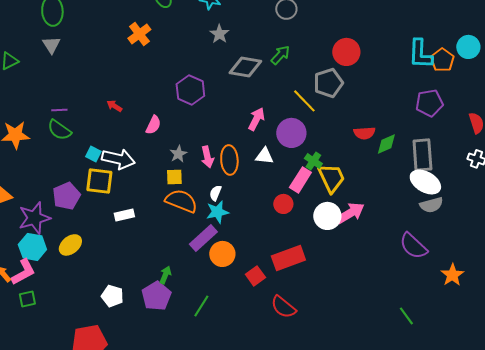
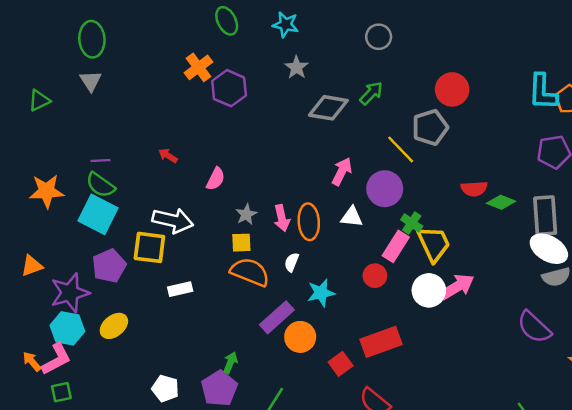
purple hexagon: (190, 90) -> (229, 88), moved
green diamond: (386, 144) -> (501, 202), turned 45
cyan square: (93, 154) -> (98, 214), moved, size x2.0
cyan star: (217, 212) -> (321, 293), moved

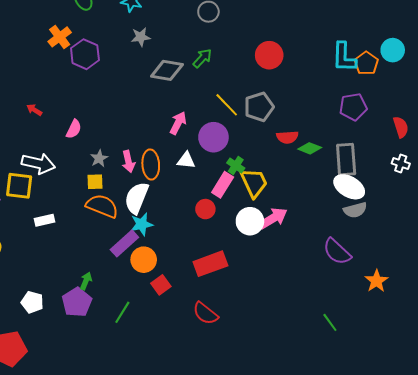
gray star: (296, 67) -> (141, 37), turned 30
gray pentagon: (430, 127) -> (259, 107), moved
white semicircle: (292, 262) -> (137, 198), size x2.0
cyan star: (321, 293) -> (142, 224), moved
red square: (341, 364) -> (161, 285), moved

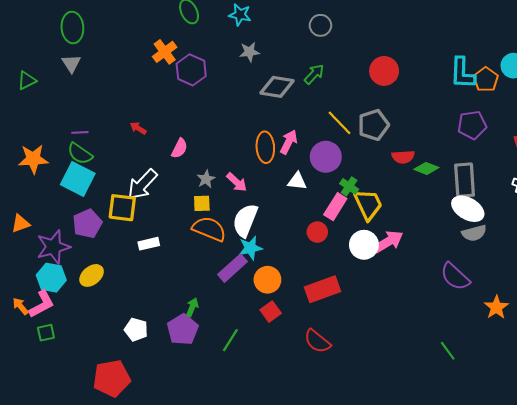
pink arrow: (128, 161) -> (237, 182), turned -35
white arrow: (38, 163) -> (142, 184), turned 120
orange ellipse: (151, 165) -> (265, 147), moved
orange circle: (144, 260) -> (267, 280), moved

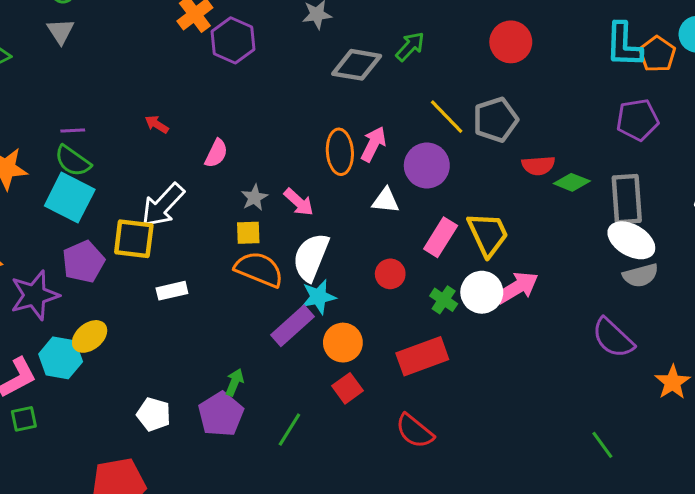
green cross: (349, 186) -> (444, 300), moved
red circle: (317, 232) -> (390, 274), moved
cyan hexagon: (51, 278) -> (61, 358), moved

